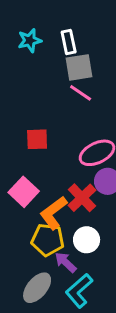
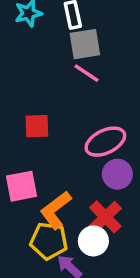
pink square: (24, 192) -> (21, 186), turned 36
red cross: (82, 198) -> (105, 217), moved

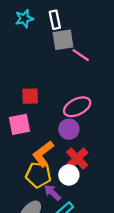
pink line: (87, 73) -> (81, 55), moved
purple circle: (117, 174) -> (69, 129), moved
pink square: (21, 186) -> (20, 124), moved

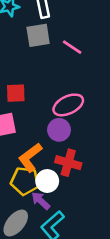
gray square: (63, 40) -> (38, 35), moved
red cross: (77, 158) -> (68, 163), turned -30
white circle: (69, 175) -> (47, 181), moved

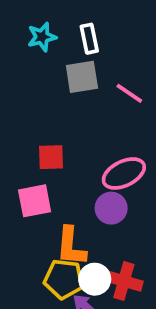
orange L-shape: (30, 157) -> (71, 246), turned -48
red cross: (68, 163) -> (124, 281), moved

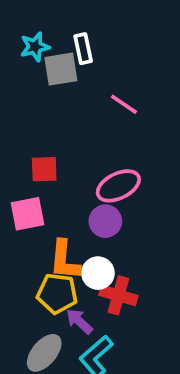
gray square: (82, 77) -> (61, 69), moved
white circle: (95, 279) -> (98, 273), moved

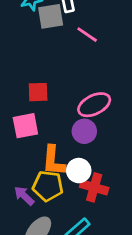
pink line: (124, 104) -> (87, 35), moved
purple arrow: (79, 321) -> (24, 196), moved

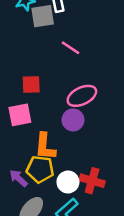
pink line: (87, 35) -> (70, 48), moved
white circle: (79, 171) -> (68, 182), moved
red cross: (94, 187) -> (92, 181), moved

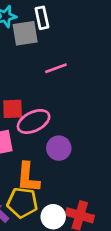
pink line: (70, 48) -> (56, 68), turned -54
pink ellipse: (82, 96) -> (34, 121), moved

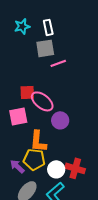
gray square: (25, 33) -> (45, 48), moved
pink ellipse: (34, 121) -> (42, 101), turned 65

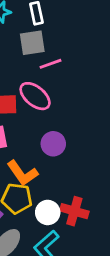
pink ellipse: (42, 101) -> (35, 96), moved
orange L-shape: (38, 141) -> (22, 173), turned -40

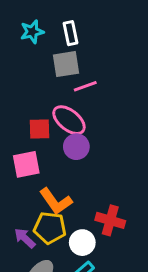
purple circle: (53, 144) -> (76, 147), moved
red cross: (74, 211) -> (110, 220), moved

